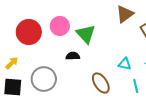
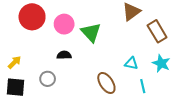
red circle: (29, 32) -> (32, 17), moved
black semicircle: (73, 56) -> (64, 55), moved
gray circle: (44, 79) -> (48, 79), size x0.6

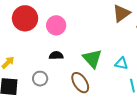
green triangle: (91, 32) -> (92, 58), moved
brown ellipse: (106, 83) -> (80, 83), moved

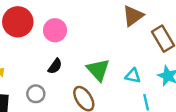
black semicircle: (56, 55) -> (55, 66), turned 128

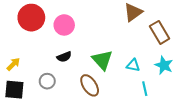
black semicircle: (55, 66) -> (64, 57), turned 32

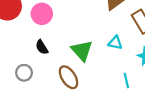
black semicircle: (64, 57) -> (42, 47), turned 80
cyan triangle: (133, 65) -> (115, 43), moved

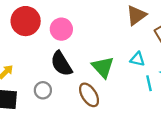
black semicircle: (42, 47) -> (61, 64), size x1.6
cyan line: (126, 81) -> (149, 83), moved

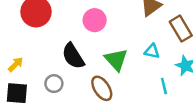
pink circle: (61, 29) -> (95, 20), moved
cyan line: (149, 83) -> (164, 86), moved

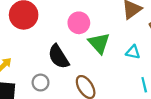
green triangle: (116, 60) -> (99, 43), moved

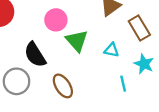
gray circle: (41, 83) -> (16, 81), size x1.5

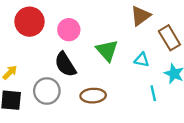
pink circle: (56, 20) -> (69, 30), moved
brown ellipse: (63, 86) -> (93, 96), turned -60

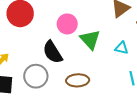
pink circle: (69, 30) -> (67, 24), moved

